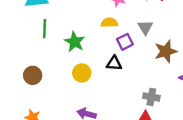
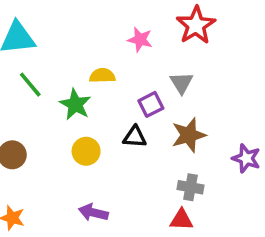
yellow semicircle: (109, 23) -> (102, 76), moved
green line: (45, 29) -> (30, 85), turned -42
brown star: (166, 51) -> (189, 135), moved

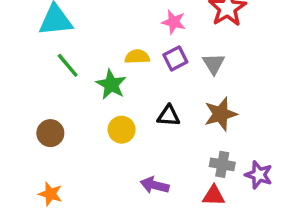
purple square: (151, 104) -> (175, 58), moved
purple star: (246, 158) -> (259, 175), moved
purple arrow: (93, 212) -> (155, 185), moved

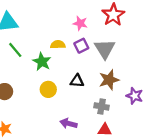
gray triangle: (214, 64) -> (105, 49), size x1.5
gray cross: (222, 164) -> (102, 106), moved
purple star: (259, 175) -> (135, 96), moved

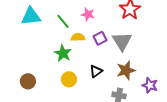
pink star: (80, 23) -> (88, 14), moved
green line: (15, 50) -> (63, 21), moved
black triangle: (77, 81) -> (96, 71), turned -40

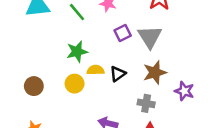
yellow semicircle: (78, 37) -> (96, 70), moved
green star: (63, 53) -> (77, 52), turned 30
yellow circle: (69, 79) -> (75, 84), moved

